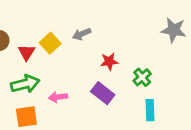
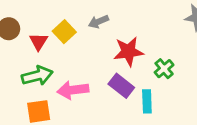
red star: (109, 62) -> (128, 52), size x1.5
pink arrow: (58, 97) -> (73, 90), size x1.5
cyan rectangle: (150, 110) -> (147, 101), moved

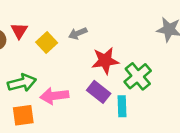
red triangle: (39, 42) -> (19, 31), moved
green cross: (164, 69) -> (138, 76), size x1.5

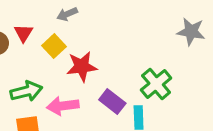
gray arrow: (78, 33) -> (67, 14), moved
red star: (105, 61) -> (82, 67), moved

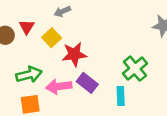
purple rectangle: (112, 101) -> (87, 83), moved

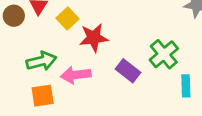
purple rectangle: (87, 83) -> (128, 71), moved
cyan rectangle: (121, 96) -> (186, 86), moved

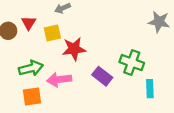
yellow square: (67, 18) -> (52, 33), turned 30
green cross: (164, 54) -> (132, 63), turned -30

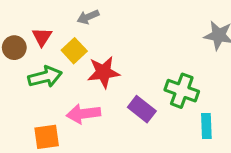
yellow square: (52, 33) -> (74, 51), turned -30
green arrow: (31, 68) -> (45, 77), moved

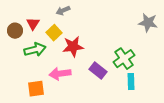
green cross: (182, 91) -> (124, 59), turned 35
cyan rectangle: (206, 126) -> (131, 82), moved

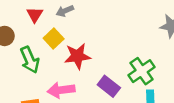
red triangle: (33, 24) -> (35, 15), moved
green arrow: (35, 50) -> (30, 60), turned 80

